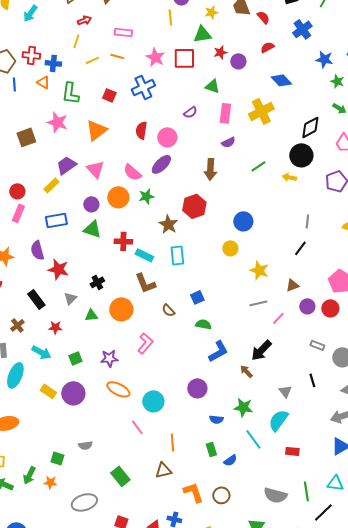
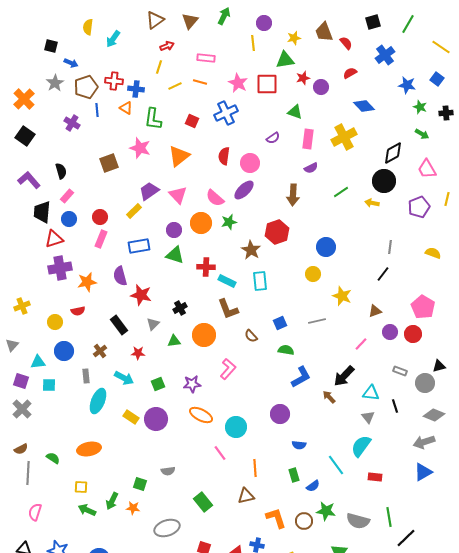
gray line: (258, 303) -> (317, 321), moved
green star: (243, 407) -> (326, 511), moved
cyan triangle: (335, 483) -> (371, 393), moved

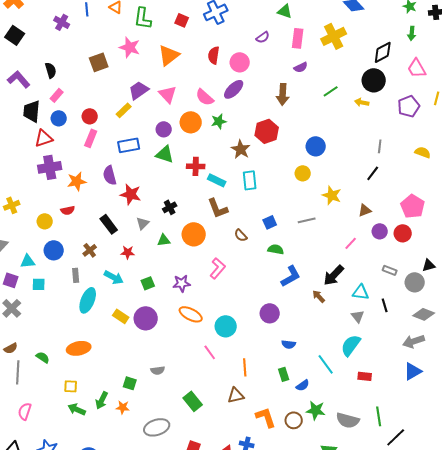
green arrow: (422, 134) -> (412, 33), turned 64

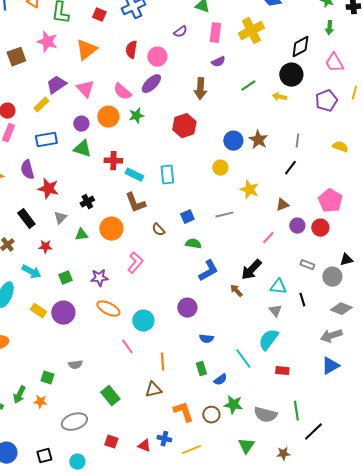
brown star: (241, 149) -> (258, 140), moved

